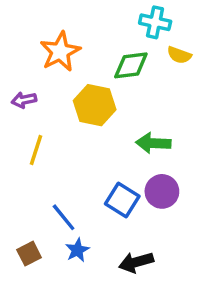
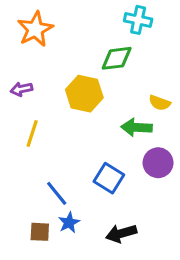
orange star: (60, 52) -> (35, 29), moved
yellow semicircle: (179, 55) -> (160, 103), moved
purple circle: (162, 191) -> (158, 163), moved
brown square: (29, 254) -> (40, 232), moved, turned 30

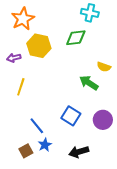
yellow hexagon: (84, 94) -> (39, 46), moved
green arrow: (137, 127) -> (89, 83), turned 30
purple circle: (158, 163) -> (103, 120), moved
brown square: (40, 232) -> (26, 151), turned -32

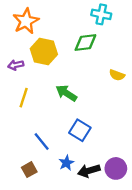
green arrow: (89, 83) -> (66, 93), moved
purple circle: (103, 120) -> (116, 168), moved
blue star: (45, 145) -> (66, 163), moved

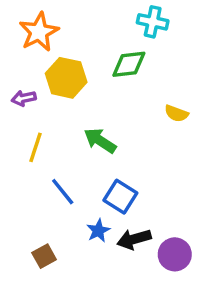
blue line: (42, 141) -> (63, 192), moved
blue star: (66, 163) -> (98, 231), moved
black arrow: (89, 171) -> (134, 239), moved

